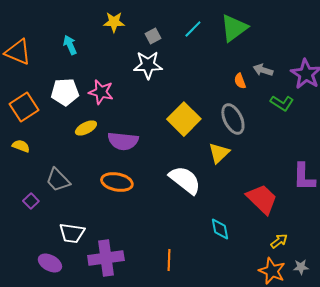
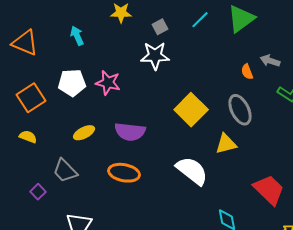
yellow ellipse: (86, 128) -> (84, 133), moved
yellow triangle: (219, 153) -> (226, 144), turned 30

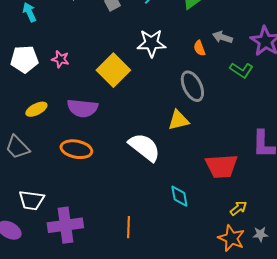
white star: (155, 56) -> (151, 43), moved
pink star: (108, 83) -> (60, 59), size x0.7
yellow square: (191, 110) -> (113, 70), moved
red trapezoid: (269, 190) -> (221, 166), turned 132

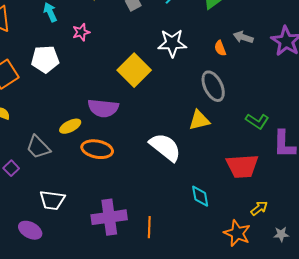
pink star: (60, 59) -> (81, 32), moved, turned -30
green L-shape: (241, 70) -> (257, 121), moved
yellow ellipse: (36, 109) -> (70, 126), moved
purple cross: (65, 225) -> (109, 217), moved
orange star: (231, 238) -> (237, 233), moved

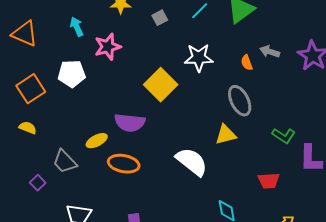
pink star: (81, 32) -> (108, 47), size x1.5
red trapezoid: (242, 166) -> (269, 181), size x0.7

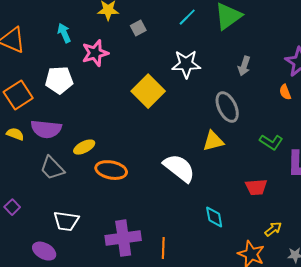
gray square: (160, 18) -> (138, 28), moved
gray arrow: (270, 52) -> (244, 66), moved, turned -90
orange semicircle: (247, 63) -> (285, 92), moved
purple semicircle: (130, 123) -> (46, 129), moved
purple square: (38, 183) -> (12, 207), moved

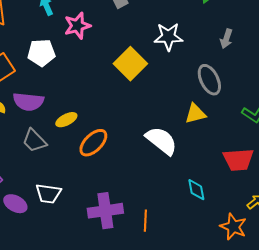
orange ellipse: (111, 170) -> (93, 143), turned -56
red trapezoid: (256, 187) -> (238, 160), size x1.4
purple ellipse: (44, 251) -> (15, 204), moved

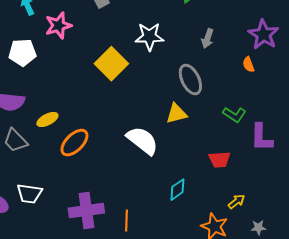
red trapezoid: (238, 160) -> (219, 160), size x0.7
cyan diamond: (196, 190) -> (177, 190), turned 65

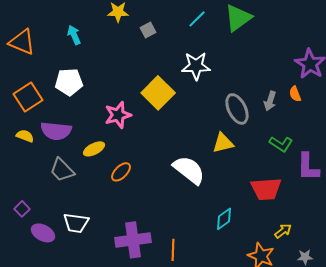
pink star: (58, 26) -> (118, 115), moved
gray arrow: (207, 39) -> (270, 101), moved
orange ellipse: (74, 143) -> (121, 172), size x0.7
red trapezoid: (219, 160) -> (266, 189), size x1.4

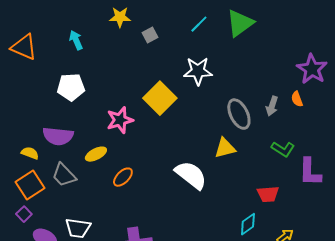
orange square: (28, 97) -> (30, 185), moved
yellow semicircle: (25, 136) -> (30, 153), moved
red trapezoid: (266, 189) -> (268, 194), size x0.7
cyan diamond: (224, 219) -> (248, 224), moved

